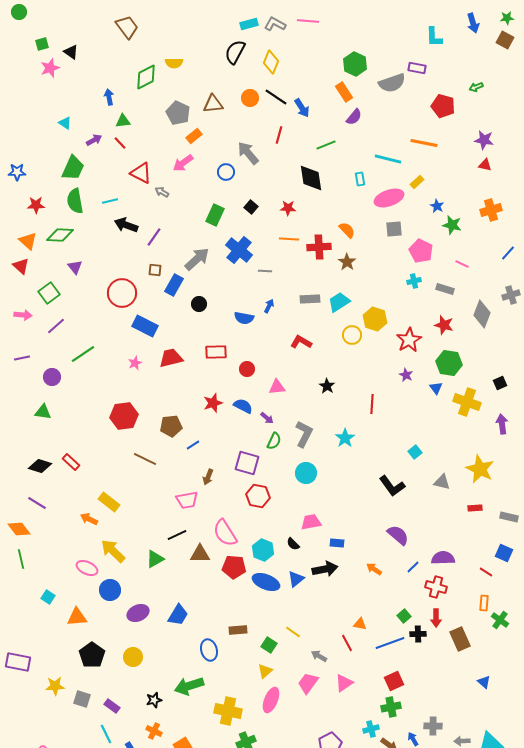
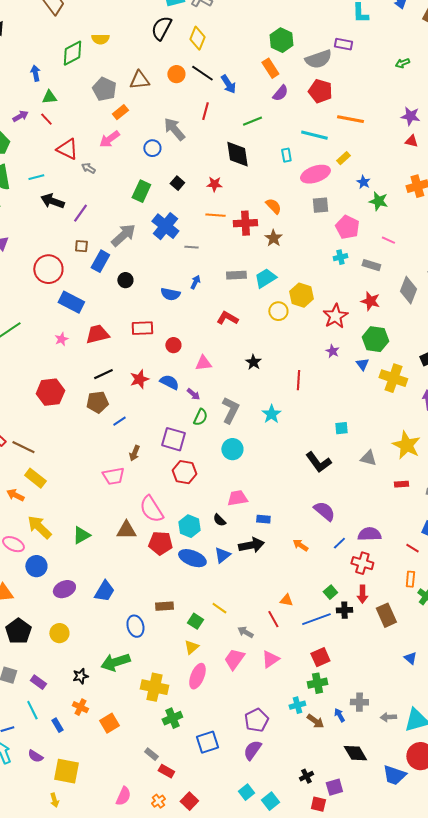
red pentagon: (443, 106) -> (320, 91), moved
cyan square: (415, 452) -> (341, 428), turned 32
brown line: (145, 459) -> (23, 447), moved
black line: (177, 535) -> (103, 374), moved

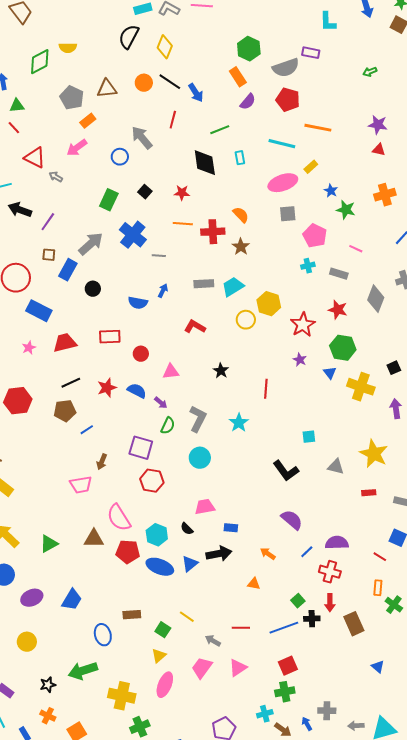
cyan rectangle: (286, 155) -> (240, 158), moved
orange triangle: (286, 600) -> (254, 584), moved
red line: (273, 619) -> (241, 628), turned -60

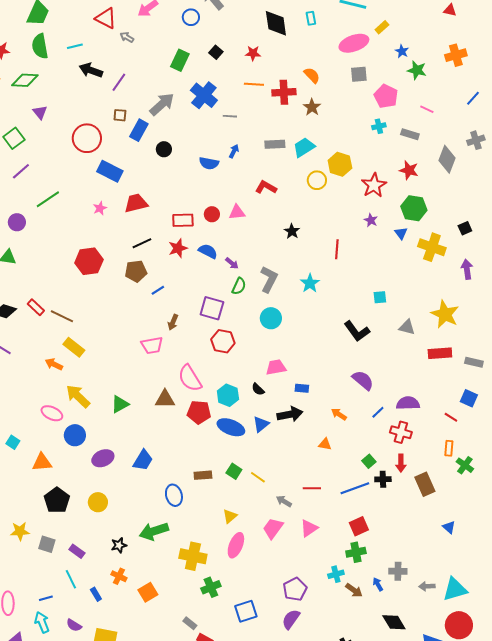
red rectangle: (110, 337) -> (183, 220), moved
pink triangle: (171, 372) -> (237, 212), moved
red rectangle: (369, 493) -> (440, 353), size x1.6
green square: (163, 630) -> (234, 471), moved

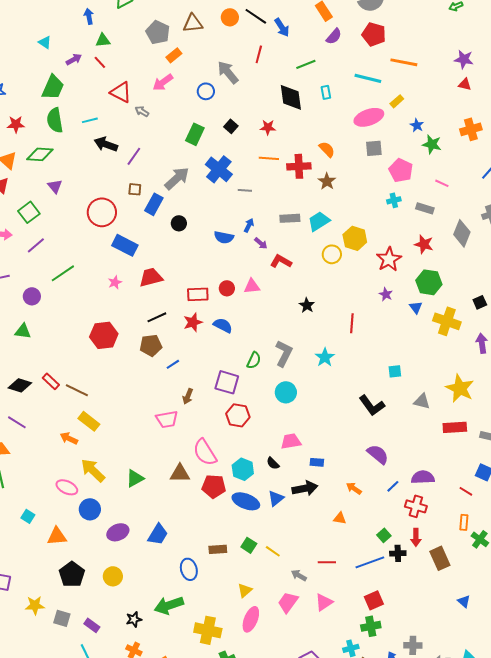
purple arrow: (232, 263) -> (261, 243), moved

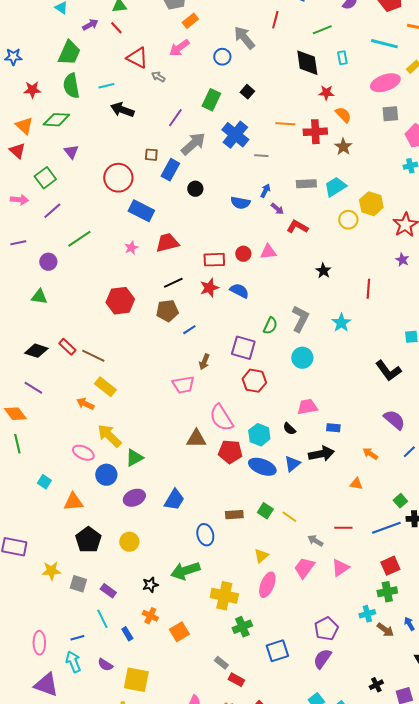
red star: (268, 127) -> (326, 93), moved
purple line: (134, 156) -> (175, 118), moved
green triangle: (135, 478) -> (134, 458), moved

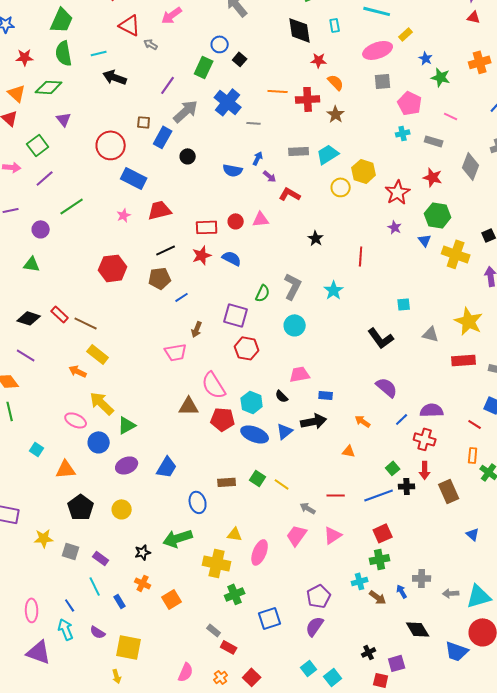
blue circle: (222, 57) -> (220, 44), moved
yellow triangle: (261, 556) -> (235, 534), moved, turned 49
blue line: (77, 638) -> (70, 605), turned 72

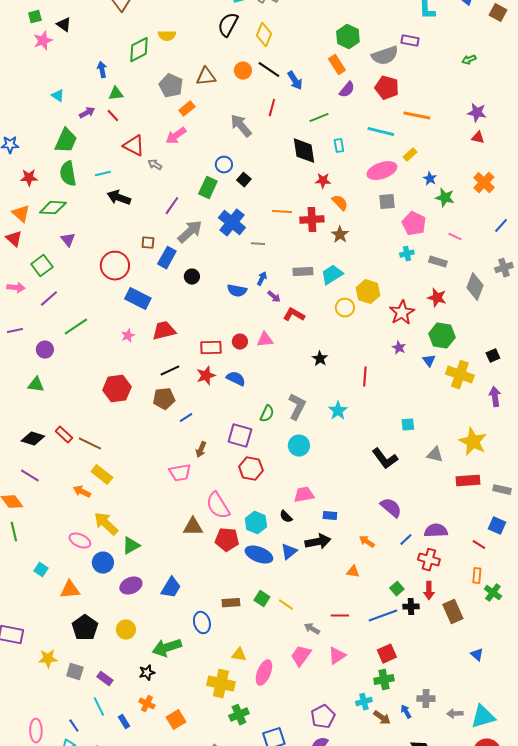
orange cross: (480, 62) -> (484, 183), turned -30
green arrow: (178, 538) -> (167, 648), moved

